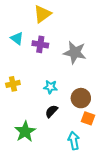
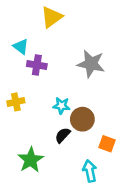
purple cross: (40, 44) -> (37, 65), moved
brown circle: (81, 98) -> (82, 119), moved

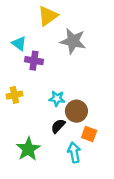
gray star: (91, 64) -> (73, 41), moved
orange square: (107, 144) -> (89, 134), moved
cyan arrow: (90, 171) -> (74, 152), moved

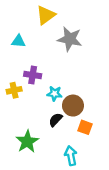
cyan triangle: (19, 43) -> (18, 41), turned -32
purple cross: (34, 61) -> (33, 75), moved
cyan arrow: (74, 152) -> (71, 156), moved

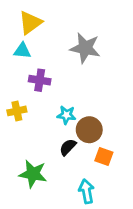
yellow triangle: (46, 15) -> (30, 23), moved
purple cross: (33, 75) -> (40, 80), moved
green star: (27, 141) -> (33, 174), turned -30

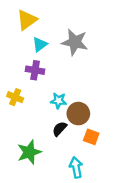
cyan triangle: (22, 51) -> (40, 44), moved, turned -42
yellow cross: (17, 111) -> (15, 97), turned 35
green star: (33, 174) -> (29, 152), turned -30

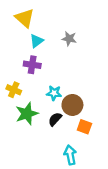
yellow triangle: (27, 20) -> (25, 18), turned -42
gray star: (75, 42) -> (69, 39), size x0.6
green star: (29, 152) -> (27, 114), moved

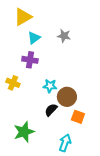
yellow triangle: (25, 18) -> (23, 17), turned 48
green star: (27, 114) -> (24, 132), moved
cyan arrow: (70, 155) -> (65, 143), turned 30

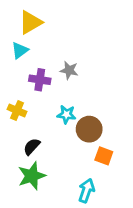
gray star: (64, 36) -> (69, 70), moved
cyan triangle: (34, 38) -> (20, 50), moved
black semicircle: (51, 110) -> (32, 146), moved

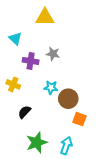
yellow triangle: (30, 22) -> (45, 17), moved, turned 30
cyan triangle: (20, 50) -> (15, 39), turned -40
green star: (32, 176) -> (37, 143), moved

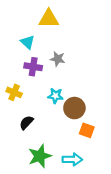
cyan triangle: (15, 39) -> (28, 42), moved
cyan arrow: (66, 146) -> (72, 159), turned 72

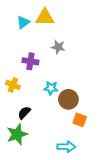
cyan triangle: (28, 42) -> (23, 22), moved, turned 40
gray star: (58, 59) -> (58, 47), moved
green star: (40, 156) -> (17, 134), moved

